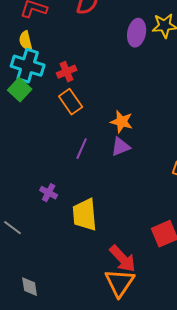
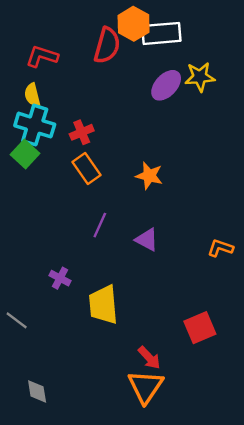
purple ellipse: (137, 33) -> (166, 85), turned 32
orange star: (122, 122) -> (149, 176), moved
purple triangle: (121, 147) -> (147, 240), moved, turned 50
red arrow: (123, 259) -> (149, 358), size x0.7

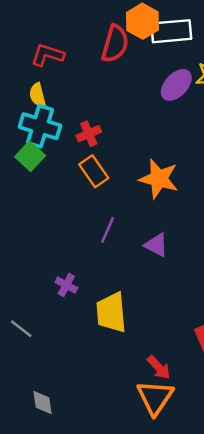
orange star: (149, 176) -> (159, 179), size x1.4

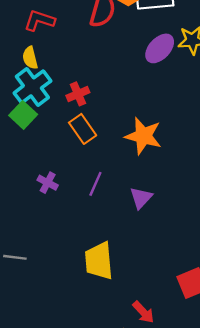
cyan cross: (40, 126) -> (32, 87), turned 36
purple triangle: (156, 245) -> (141, 198), turned 45
purple cross: (66, 285) -> (48, 183), moved
gray line: (21, 329) -> (15, 257), moved, turned -30

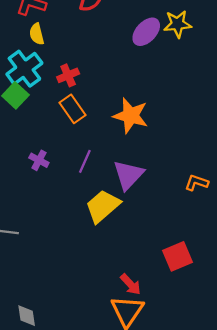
yellow semicircle: (30, 58) -> (37, 34), moved
purple triangle: (141, 198) -> (128, 175), size x1.4
yellow trapezoid: (99, 261) -> (103, 206), moved, turned 54

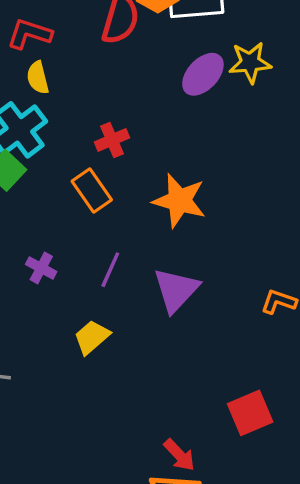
red cross: (68, 75) -> (112, 140), moved
yellow trapezoid: (103, 206) -> (92, 337), moved, size x0.7

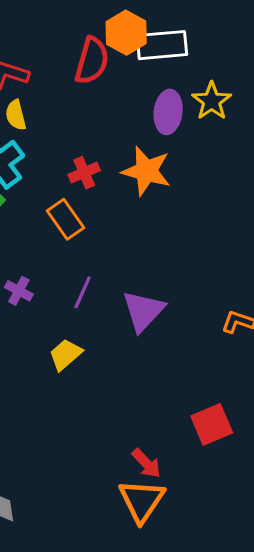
yellow star: (250, 62) -> (212, 101), turned -30
purple ellipse: (203, 74) -> (168, 112), turned -36
orange star: (179, 201) -> (146, 171), moved

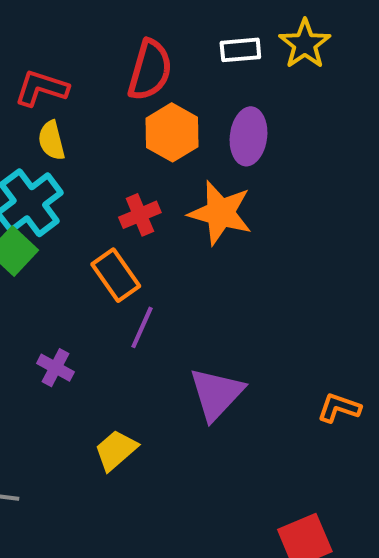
orange hexagon: (126, 33) -> (172, 132), moved
white rectangle: (162, 45) -> (240, 50), size x0.6
yellow star: (212, 101) -> (305, 44), moved
purple line: (83, 292) -> (142, 327), moved

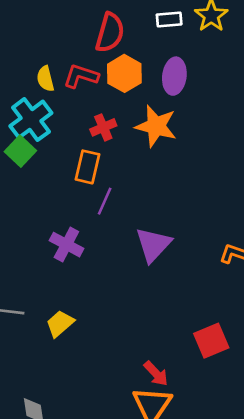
red L-shape: (41, 88) -> (81, 76), moved
orange rectangle: (116, 275) -> (88, 167), turned 48
purple cross: (55, 368) -> (66, 245), moved, size x1.4
yellow trapezoid: (116, 450) -> (60, 324), moved

